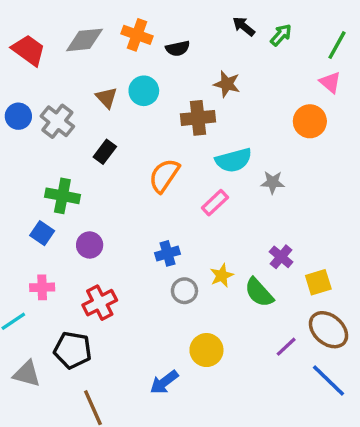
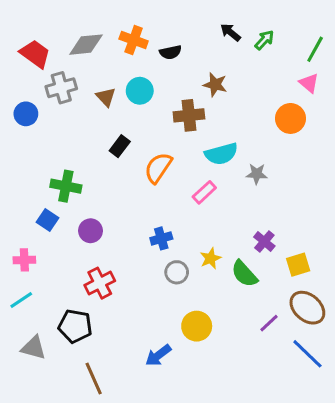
gray cross: (57, 121) -> (61, 88), moved, turned 36
black rectangle: (105, 152) -> (120, 146), moved
pink cross: (42, 287) -> (24, 260), moved

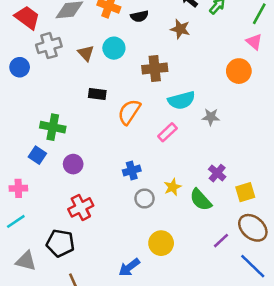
brown star: (215, 85) -> (180, 29), moved
black rectangle: (120, 146) -> (97, 94), turned 60

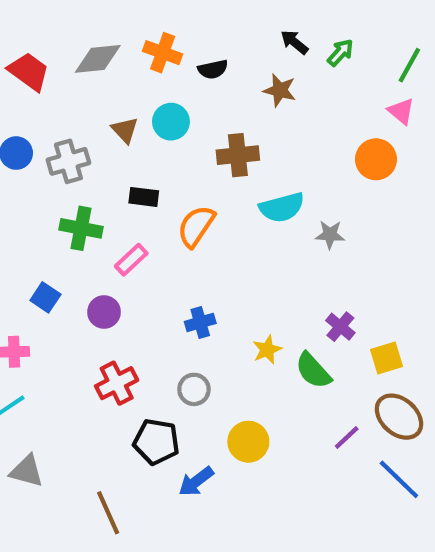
gray cross: (49, 46) -> (68, 161), moved
green cross: (53, 127) -> (81, 228), moved
pink rectangle: (167, 132) -> (131, 260), moved
gray circle: (145, 198) -> (194, 389), moved
black pentagon: (60, 243) -> (156, 442), moved

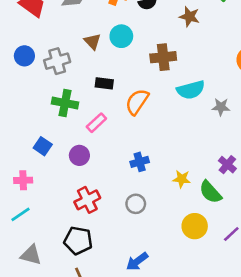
yellow star: (267, 350) -> (182, 179), turned 30
black pentagon: (156, 442) -> (78, 241), moved
yellow circle: (248, 442) -> (195, 226), moved

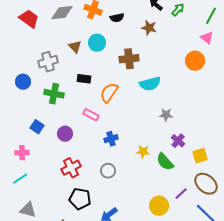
blue circle: (24, 56) -> (23, 82), moved
gray star: (221, 107) -> (166, 115), moved
pink rectangle: (96, 123) -> (91, 115), moved, turned 70
yellow circle: (195, 226) -> (159, 206), moved
black pentagon: (78, 241) -> (80, 199), moved

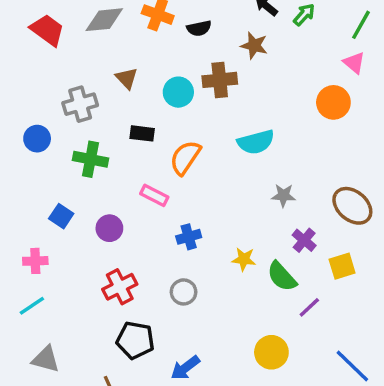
cyan circle: (97, 43) -> (178, 92), moved
brown cross: (129, 59) -> (220, 80), moved
brown ellipse: (206, 184) -> (352, 206), moved
purple line: (181, 194) -> (309, 307), moved

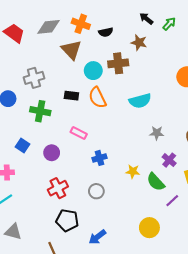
brown triangle: (127, 78) -> (71, 50), moved, size x1.5
orange semicircle: (185, 158) -> (97, 98), moved, turned -60

